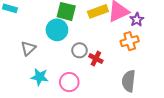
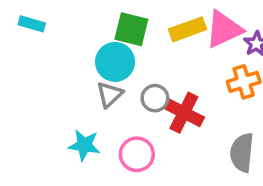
gray triangle: (28, 48) -> (110, 95), moved
red cross: (96, 59) -> (184, 113), size x1.5

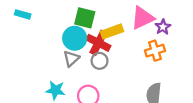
yellow rectangle: (188, 29) -> (112, 31), moved
red cross: (184, 113) -> (98, 43), moved

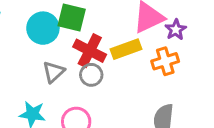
yellow rectangle: (112, 31) -> (126, 49), moved
cyan circle: (75, 38) -> (43, 28), moved

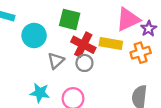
cyan circle: (43, 28) -> (34, 35), moved
yellow rectangle: (126, 49) -> (111, 44), turned 30

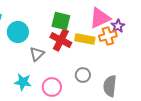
green square: (70, 19) -> (61, 21), moved
orange cross: (141, 53) -> (108, 36), moved
gray circle: (84, 63) -> (83, 75), moved

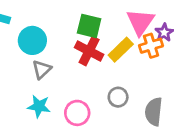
pink triangle: (100, 18) -> (140, 22), turned -30
yellow rectangle: (85, 39) -> (121, 50), turned -54
gray triangle: (37, 54) -> (42, 69), moved

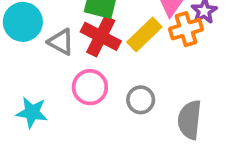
gray triangle: (42, 69) -> (61, 42), moved, turned -48
pink circle: (77, 113) -> (90, 87), moved

